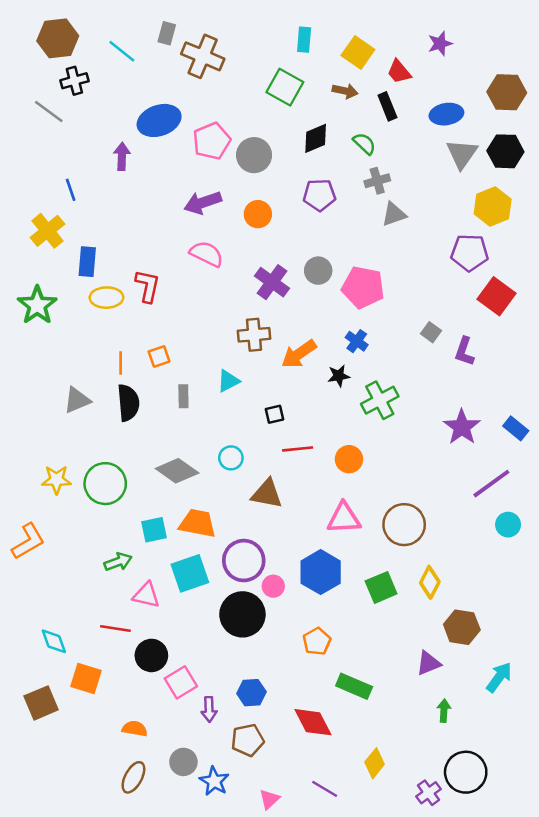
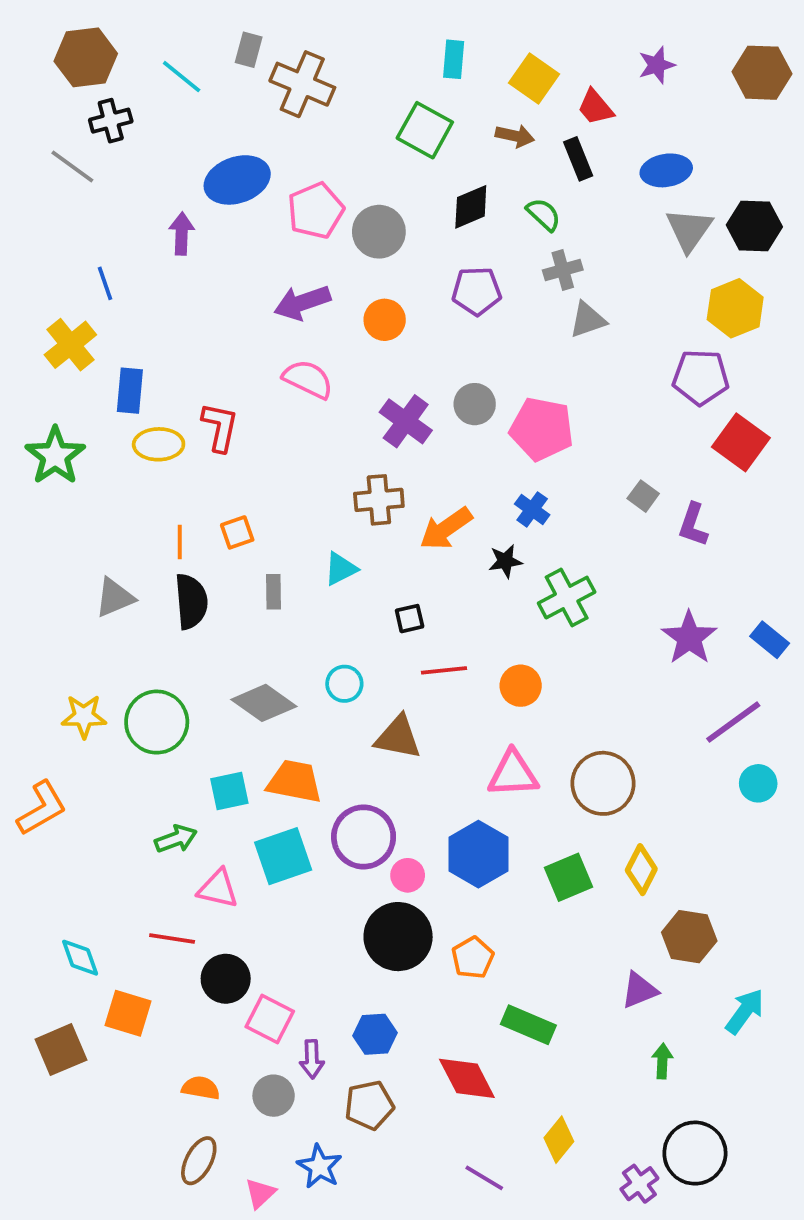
brown hexagon: (507, 92) -> (762, 73), moved
black circle: (242, 614) -> (398, 937), moved
pink square: (181, 682) -> (270, 1019), turned -32
gray circle: (183, 762) -> (274, 1096), moved
pink triangle: (269, 799) -> (260, 1193), moved

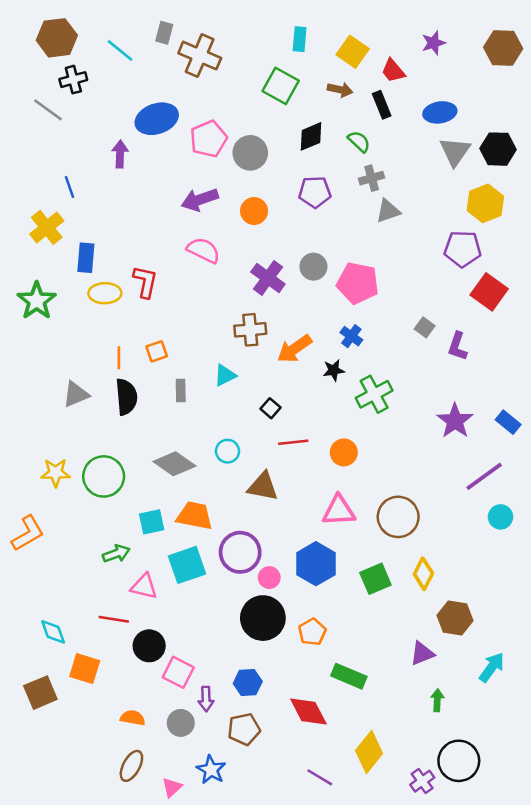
black square: (410, 619) -> (270, 408), turned -36
yellow diamond: (559, 1140) -> (369, 752), size x1.4

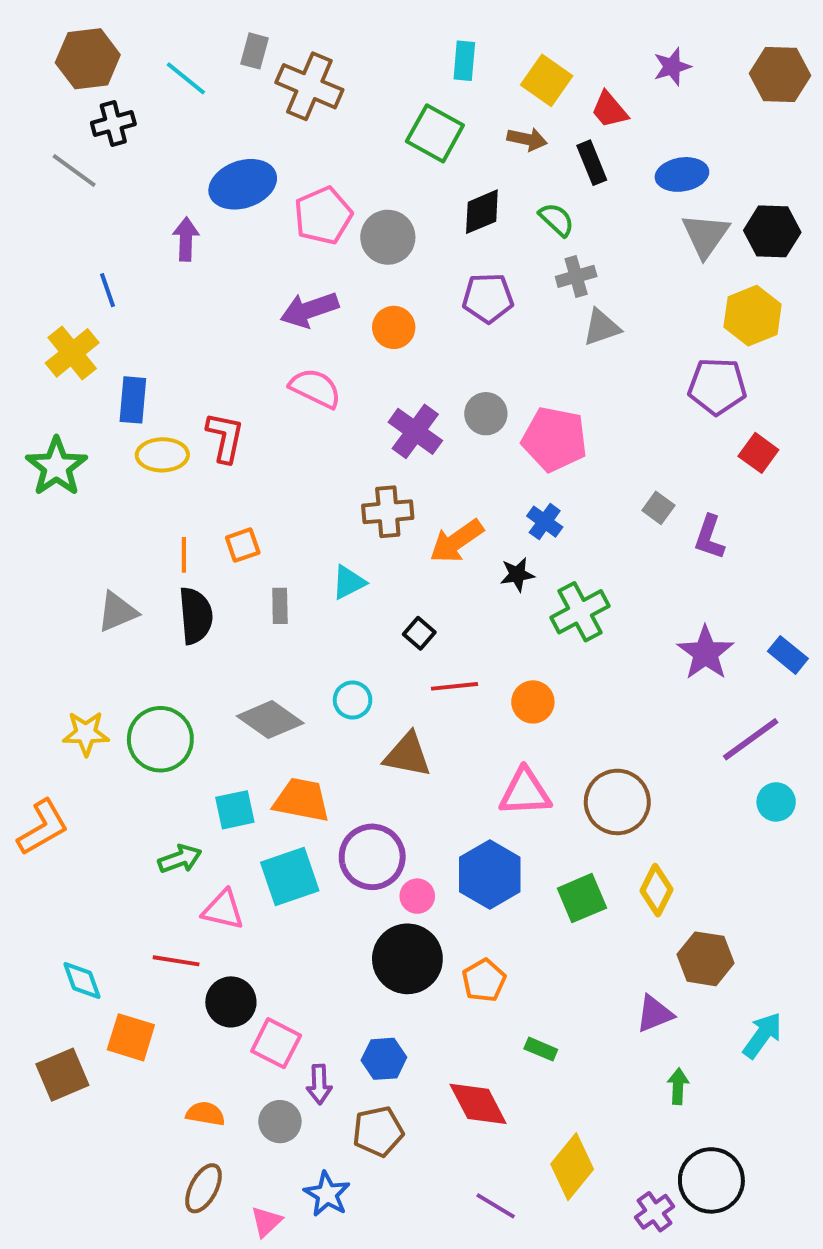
red square: (489, 292) -> (758, 453), size x0.7
green rectangle: (349, 676) -> (541, 1049), size x0.6

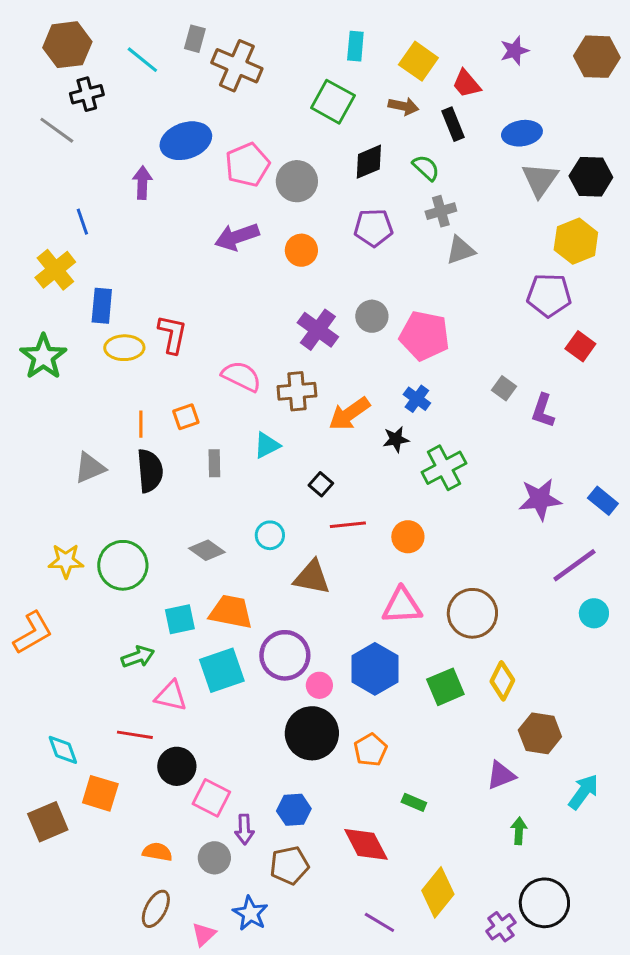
pink semicircle: (315, 388) -> (241, 376), moved
purple star: (705, 653) -> (540, 499), turned 30
gray diamond: (270, 720) -> (207, 550), size x0.7

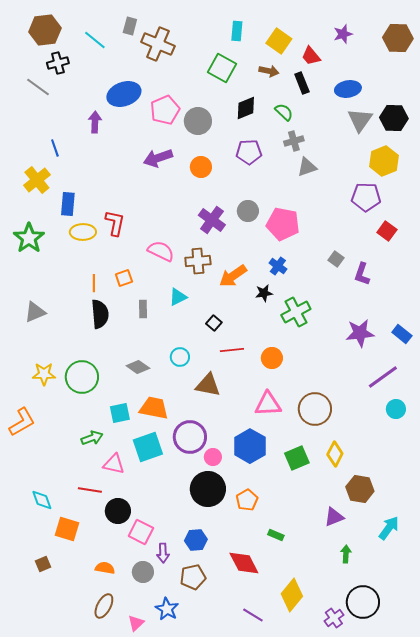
gray triangle: (90, 468) -> (35, 312), moved
brown square: (48, 822) -> (43, 564), moved, size x0.6

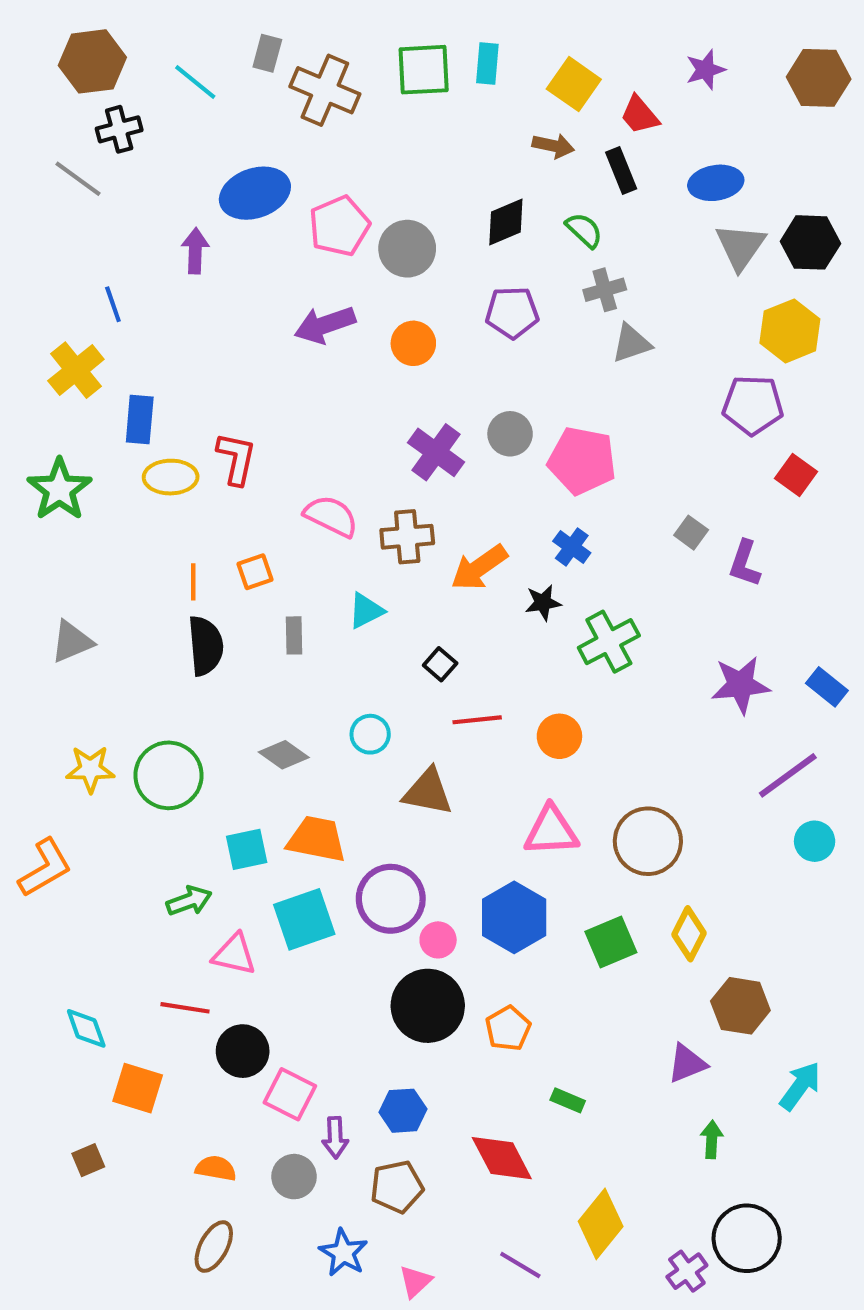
green square: (222, 68) -> (424, 70), moved, turned -32
pink triangle: (136, 623) -> (415, 1281), moved

